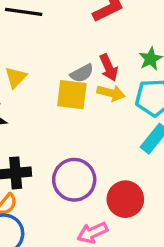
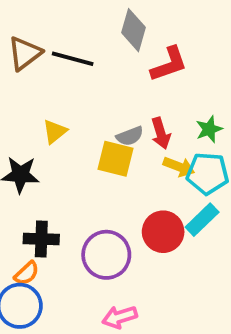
yellow arrow: (111, 93) -> (179, 167), moved
red circle: (125, 199) -> (163, 232), moved

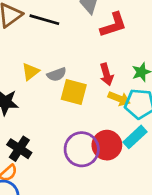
gray semicircle: (130, 136) -> (57, 74), moved
black cross: (41, 239) -> (19, 149), turned 30
purple circle: (106, 255) -> (82, 149), moved

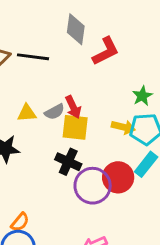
yellow triangle: (30, 72) -> (27, 113), turned 42
red arrow: (107, 74) -> (73, 107), moved
black cross: (19, 149) -> (68, 162), moved

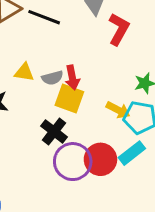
red L-shape: (106, 51) -> (119, 29), turned -48

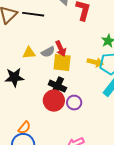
red circle: (100, 159) -> (54, 101), moved
purple circle: (73, 162) -> (74, 103), size x0.6

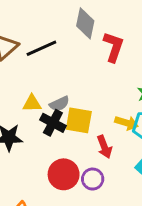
black line: (33, 14) -> (41, 48), turned -35
red arrow: (61, 49) -> (104, 147), moved
black cross: (57, 86) -> (53, 123), moved

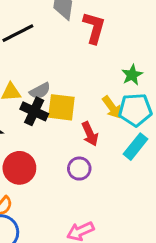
yellow arrow: (127, 123) -> (112, 107), turned 40
red circle: (64, 174) -> (19, 168), moved

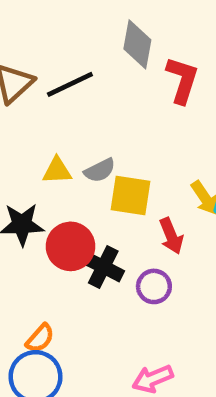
black cross: (34, 111) -> (103, 267), moved
red circle: (19, 168) -> (71, 246), moved

